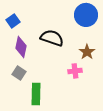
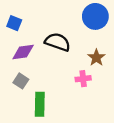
blue square: (13, 21) -> (14, 23), turned -32
purple diamond: (21, 47) -> (23, 52), turned 70

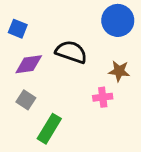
brown star: (96, 58) -> (119, 71), turned -30
green rectangle: (40, 104) -> (49, 129), turned 30

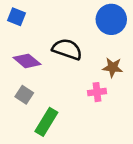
blue square: (18, 29) -> (17, 17), moved
purple diamond: (29, 64) -> (27, 61), turned 48

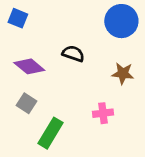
black semicircle: (67, 49) -> (73, 54), size x0.7
pink cross: (97, 92) -> (103, 113), moved

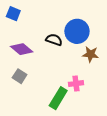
blue circle: (121, 21) -> (77, 31), moved
green rectangle: (51, 133) -> (58, 98), moved

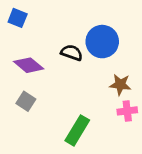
brown star: (91, 54) -> (120, 85), moved
pink cross: (76, 84) -> (127, 111), moved

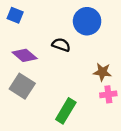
blue circle: (102, 42) -> (87, 21), moved
gray square: (26, 101) -> (22, 86), size x1.5

